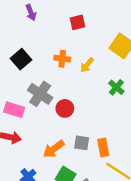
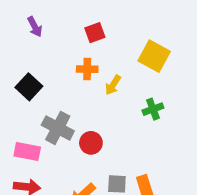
orange cross: (62, 59) -> (87, 69), moved
green cross: (116, 87) -> (153, 109), turned 35

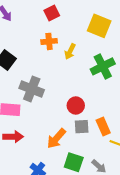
green cross: (153, 109) -> (103, 66), size x1.5
red circle: (91, 143) -> (76, 106), moved

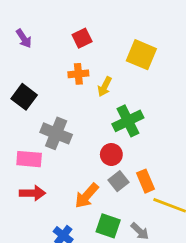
green cross: (103, 66) -> (128, 121), moved
gray square: (82, 127) -> (119, 181), turned -35

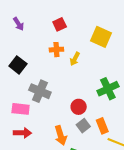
green cross: (128, 121) -> (108, 89), moved
orange arrow: (87, 196) -> (61, 135), turned -60

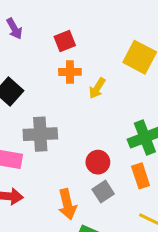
red square: (60, 24) -> (65, 41), moved
gray cross: (40, 91) -> (40, 134), turned -30
orange rectangle: (102, 126) -> (141, 176), moved

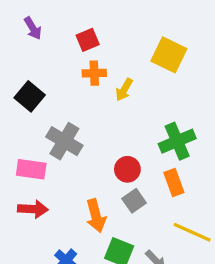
gray cross: (40, 134) -> (64, 141), turned 36

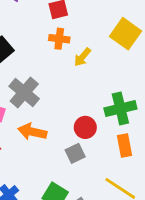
red circle: (127, 169) -> (85, 127), moved
orange rectangle: (174, 183) -> (124, 146), moved
orange arrow: (96, 216) -> (32, 132), moved, turned 108

